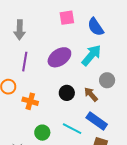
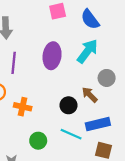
purple ellipse: (59, 57) -> (52, 56), turned -45
black circle: (67, 93) -> (69, 105), moved
blue rectangle: (97, 121) -> (98, 124), turned -45

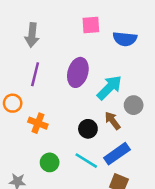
blue semicircle: (90, 19) -> (125, 39), turned -55
cyan arrow: (87, 51) -> (109, 88), moved
blue rectangle: (98, 124) -> (117, 154), turned -30

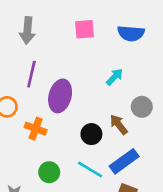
pink square: (91, 25) -> (85, 29), moved
purple ellipse: (78, 72) -> (60, 96), moved
cyan arrow: (109, 88) -> (115, 77), moved, size x0.6

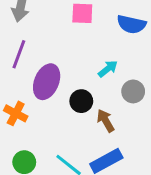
gray circle: (142, 107) -> (133, 91), moved
black circle: (91, 134) -> (81, 101), moved

